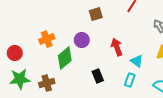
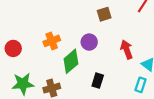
red circle: (15, 53) -> (13, 48), moved
black rectangle: (98, 76) -> (98, 81), moved, turned 40

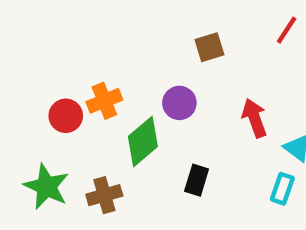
red circle: (13, 48) -> (66, 116), moved
green star: (23, 84) -> (46, 187), turned 30

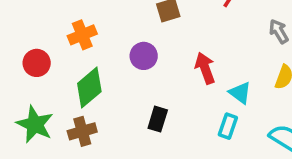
orange cross: (104, 101) -> (82, 35), moved
red circle: (66, 116) -> (37, 63), moved
green diamond: (143, 142) -> (89, 88), moved

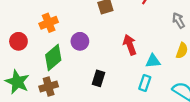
purple circle: (144, 56) -> (80, 41), moved
cyan triangle: (240, 93) -> (153, 61), turned -42

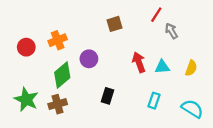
gray arrow: (178, 20) -> (171, 31), moved
red circle: (18, 41) -> (26, 47), moved
cyan triangle: (153, 61) -> (162, 67), moved

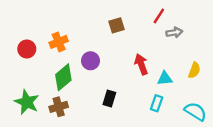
gray arrow: (171, 31) -> (174, 32), turned 112
cyan triangle: (162, 67) -> (165, 78), moved

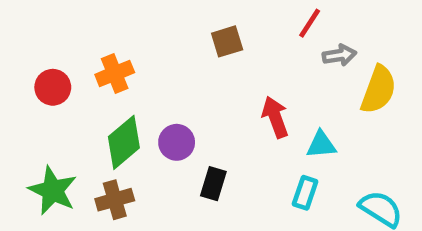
purple circle: (90, 61) -> (177, 142), moved
yellow semicircle: (194, 70) -> (378, 90), moved, size x1.5

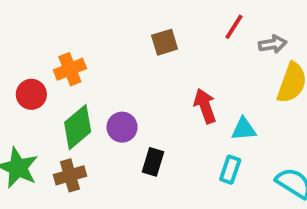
gray arrow: (339, 55) -> (273, 44), moved
red circle: (53, 87) -> (31, 94), moved

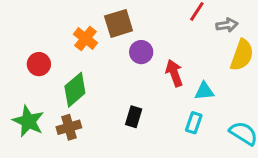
brown square: (165, 42) -> (119, 23), moved, size x1.4
orange cross: (70, 69) -> (86, 39), moved, turned -30
purple circle: (122, 127) -> (141, 52), moved

